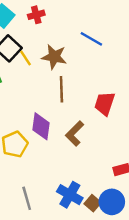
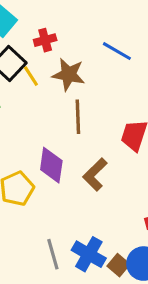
red cross: (36, 15) -> (45, 40), moved
gray line: (27, 198) -> (53, 254), moved

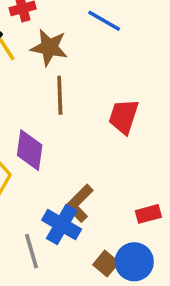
brown L-shape: (95, 174) -> (79, 203), moved
blue cross: (89, 254) -> (62, 225), moved

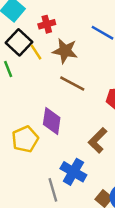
brown line: (60, 95) -> (72, 83), turned -60
brown L-shape: (79, 203) -> (98, 140), moved

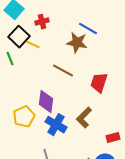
brown star: (65, 51) -> (77, 43), moved
yellow line: (36, 52) -> (33, 45), turned -32
blue cross: (73, 172) -> (56, 125), moved

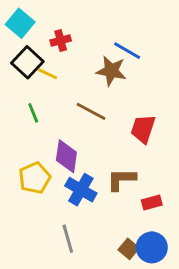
green line: (10, 59) -> (33, 113), moved
brown L-shape: (84, 118) -> (121, 179), turned 45
red rectangle: (113, 138) -> (152, 203), moved

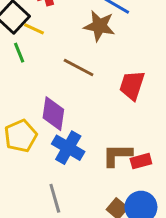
green line: (33, 113) -> (19, 53), moved
brown L-shape: (121, 179) -> (117, 155), moved

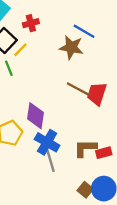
yellow line: (34, 29) -> (20, 50), turned -70
brown line: (79, 67) -> (78, 89), moved
gray line: (55, 198) -> (51, 161), moved

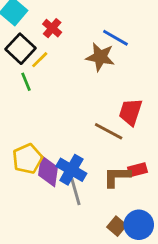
red cross: (31, 23) -> (52, 28), turned -35
brown line: (78, 89) -> (109, 131), moved
purple diamond: (35, 116) -> (48, 171), moved
red rectangle: (104, 153) -> (137, 170), moved

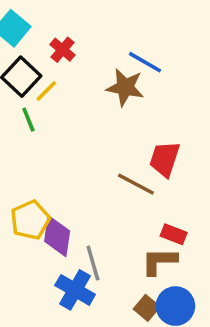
blue cross: (71, 170) -> (75, 290), moved
red rectangle: (137, 170) -> (174, 234), turned 36
brown L-shape: (117, 177) -> (159, 261), moved

